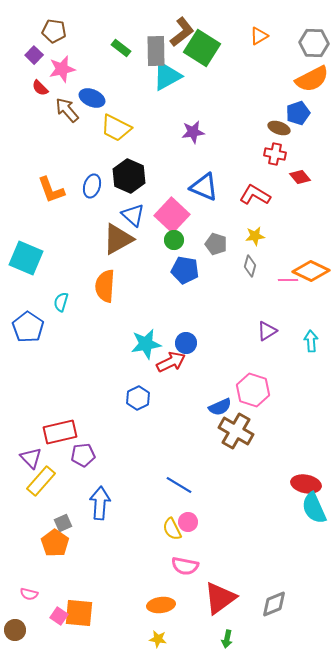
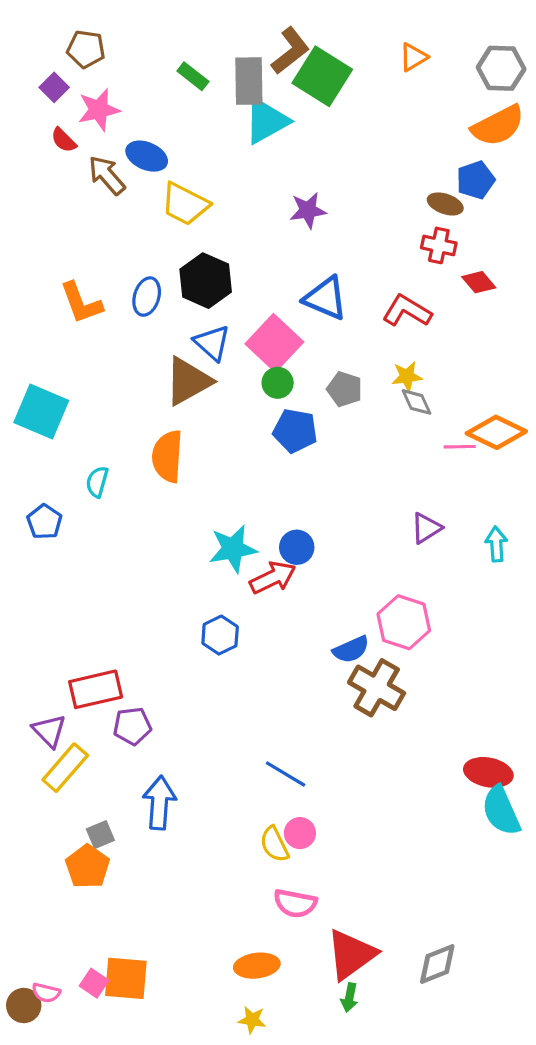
gray diamond: (250, 266) -> (416, 402), moved, turned -40
blue pentagon: (28, 327) -> (44, 522), size x0.7
pink semicircle: (29, 594) -> (46, 993), moved
green arrow: (227, 639) -> (349, 998), moved

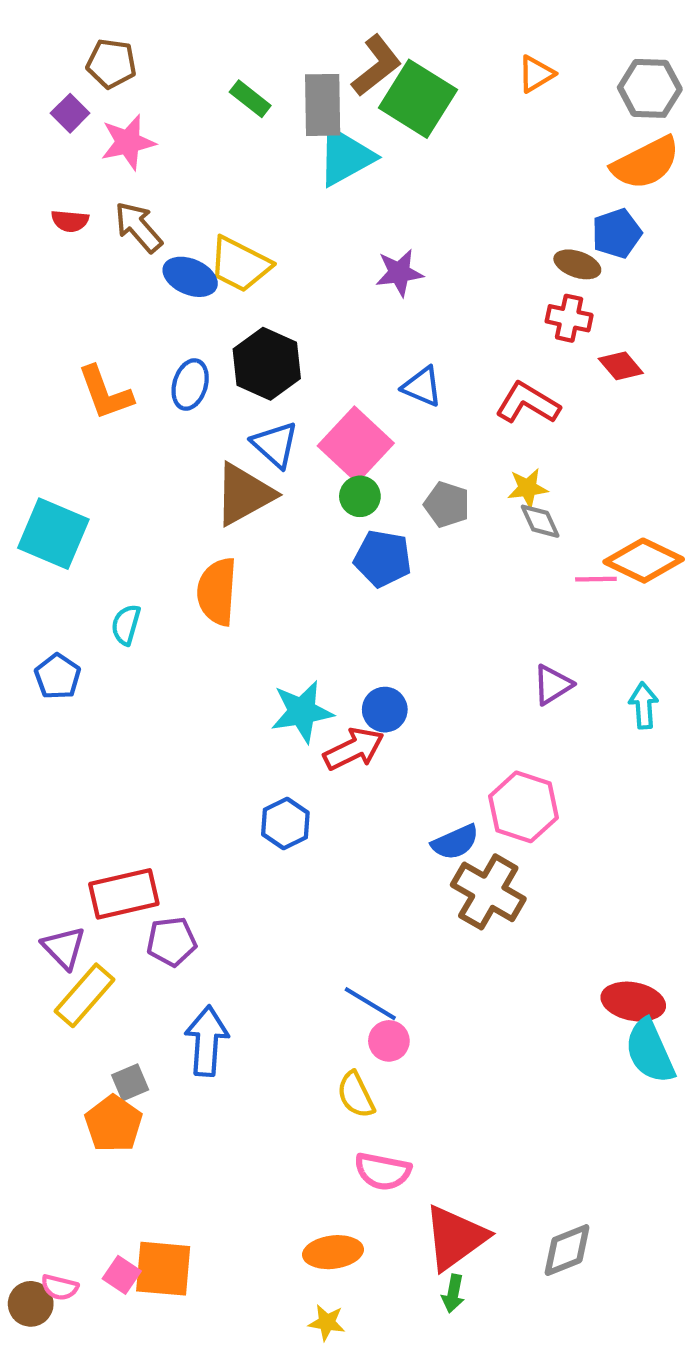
red semicircle: (64, 140) -> (70, 221), moved, turned -40
blue ellipse: (147, 156) -> (190, 277), moved
blue triangle: (325, 298) -> (422, 387), size x0.7
pink circle: (300, 833) -> (389, 1041), moved

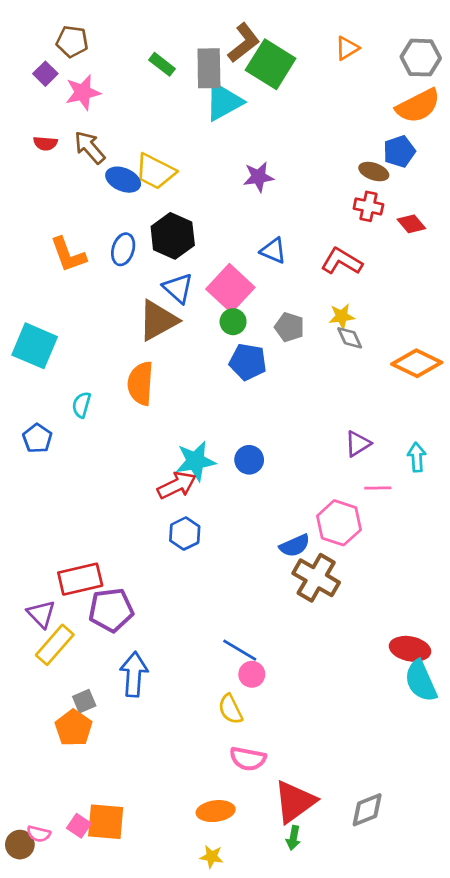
red diamond: (621, 366) -> (411, 224), moved
pink line: (596, 579) -> (378, 488), moved
red arrow: (354, 749) -> (177, 485), moved
purple pentagon: (171, 942) -> (111, 610), size x1.4

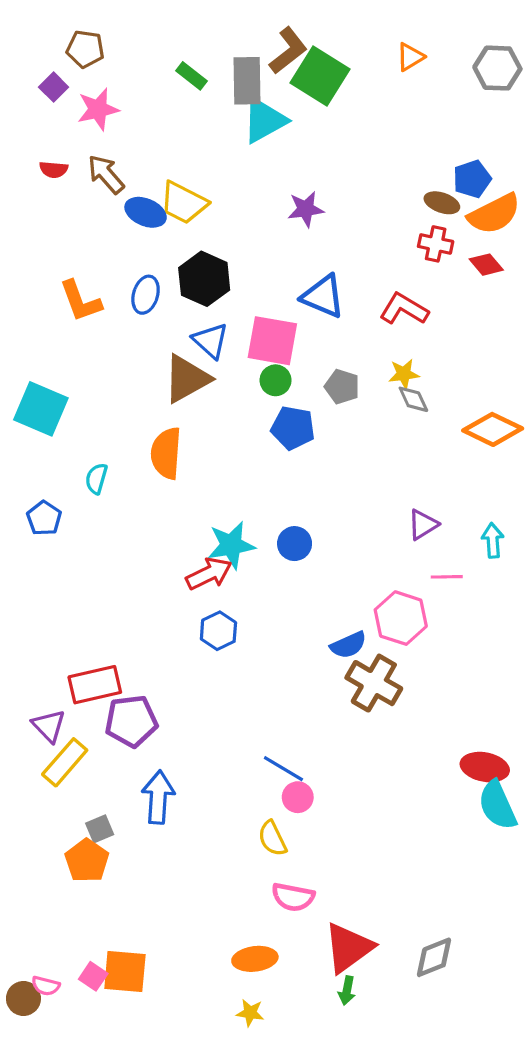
orange semicircle: (418, 106) -> (494, 214), moved
blue triangle: (273, 251) -> (323, 296), size x1.4
pink square: (230, 288) -> (272, 341), turned -33

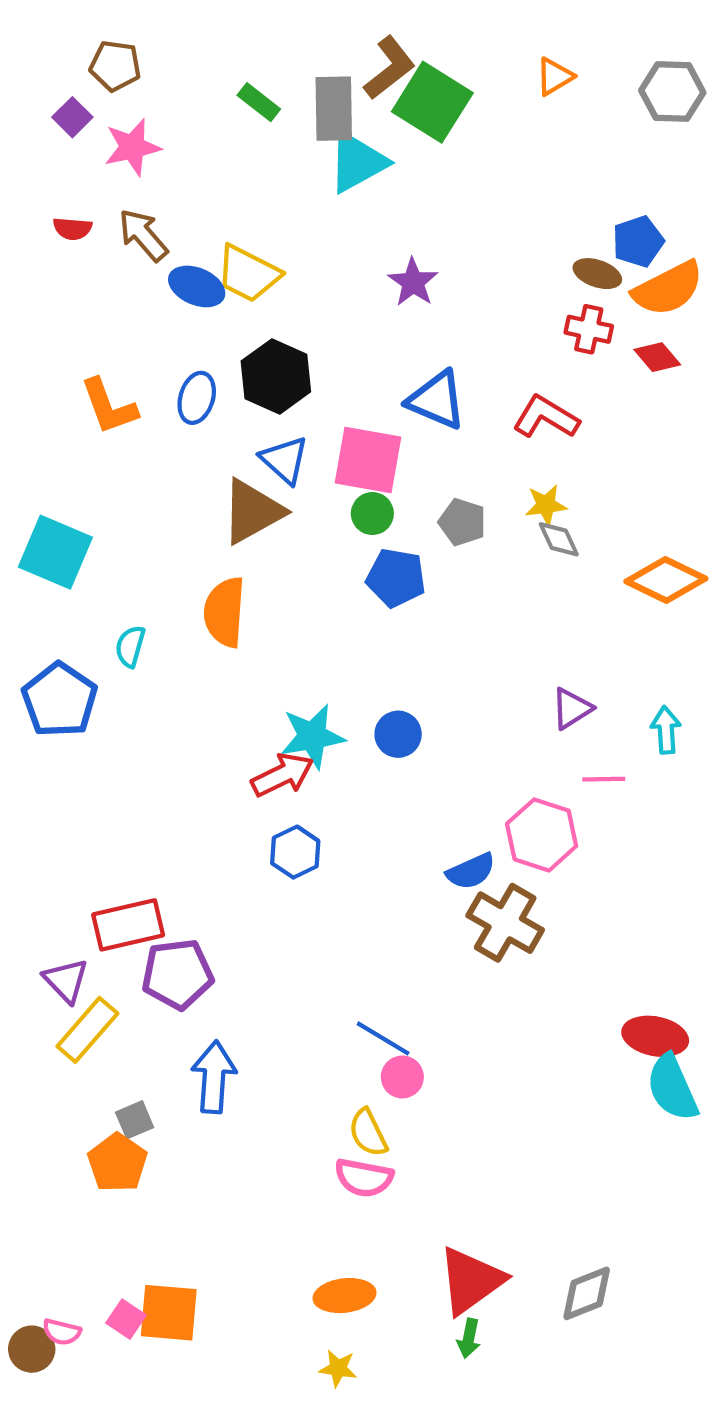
purple star: (306, 209) -> (413, 282), turned -30
blue pentagon: (44, 518) -> (60, 700), size x1.6
pink semicircle: (293, 897) -> (364, 1178), moved

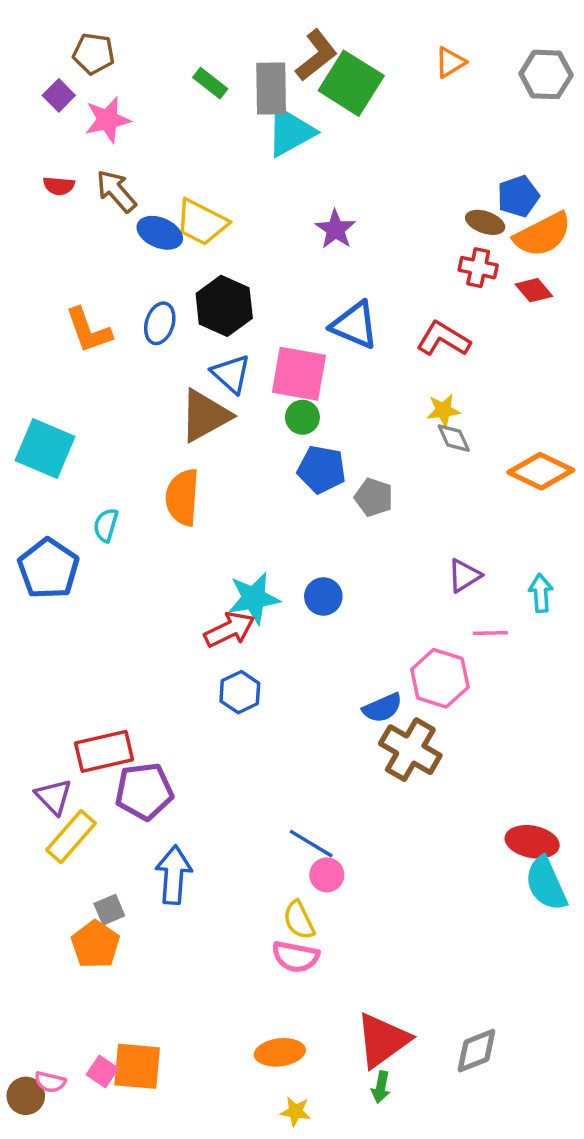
gray pentagon: (462, 522) -> (374, 497), moved
yellow star: (338, 1368) -> (295, 1112), moved

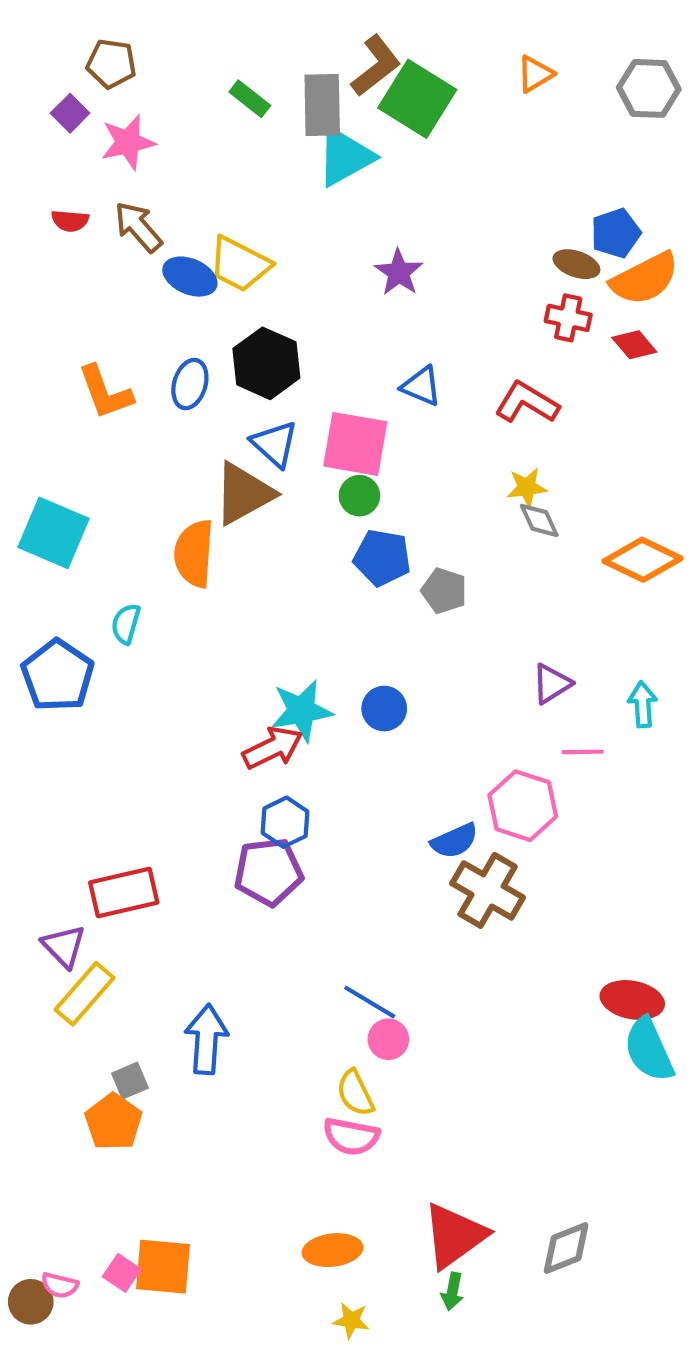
blue triangle: (355, 325) -> (421, 386), size x0.7
orange semicircle: (182, 497) -> (194, 554), moved
purple pentagon: (144, 791) -> (268, 872), moved

